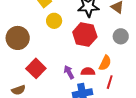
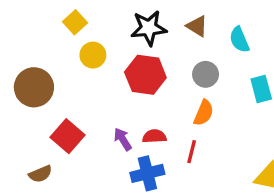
orange semicircle: (105, 63) -> (204, 113), moved

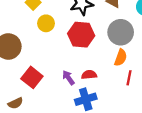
gray circle: (206, 74) -> (121, 32), size x1.5
red line: (192, 152) -> (129, 78), moved

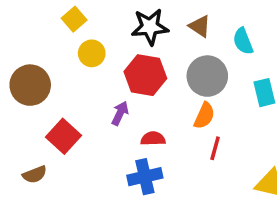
purple arrow: (68, 78) -> (120, 113), moved, turned 56

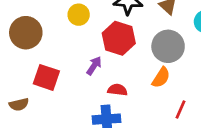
red square: (63, 136) -> (46, 77), turned -32
red line: (215, 148) -> (180, 110), moved

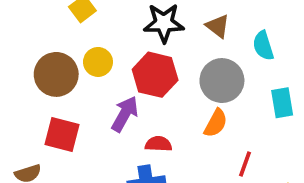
yellow circle: (79, 15) -> (98, 62), moved
brown circle: (26, 33) -> (56, 74), moved
purple arrow: (94, 66) -> (125, 114), size x1.4

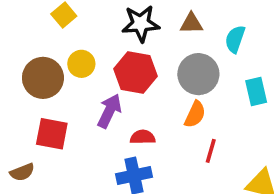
brown triangle: (218, 26) -> (191, 23), turned -35
cyan semicircle: (263, 46) -> (235, 39), turned 40
red line: (245, 164) -> (211, 151), moved

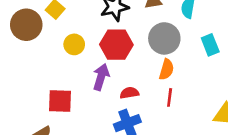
brown circle: (43, 78) -> (26, 25), moved
red line: (211, 151) -> (170, 97), moved

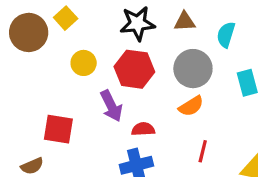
orange semicircle: (166, 69) -> (191, 106), turned 35
purple arrow: (101, 77) -> (111, 106), turned 130
red line: (170, 97) -> (203, 151), moved

